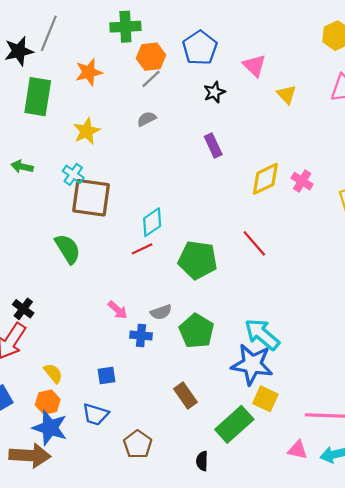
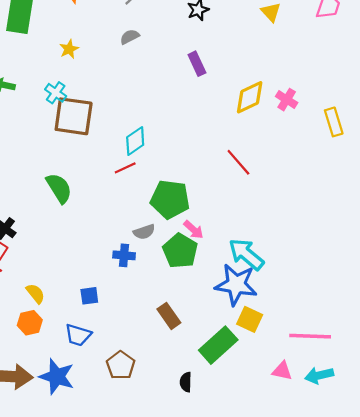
yellow star: (87, 131) -> (69, 49), size x0.7
green semicircle: (68, 249) -> (59, 188), moved
green pentagon: (198, 260) -> (170, 199), moved
pink arrow: (118, 310) -> (194, 230), moved
blue star: (50, 428) -> (57, 376), moved

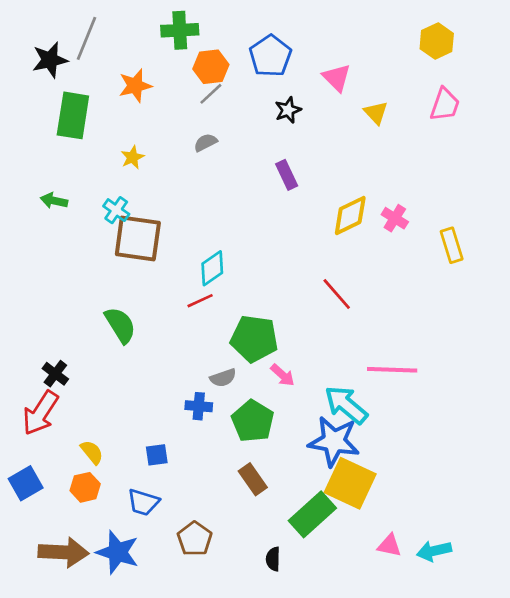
green pentagon: (180, 251) -> (253, 421), moved
yellow square: (250, 319) -> (350, 483), size x1.6
pink line: (310, 336) -> (392, 370), moved

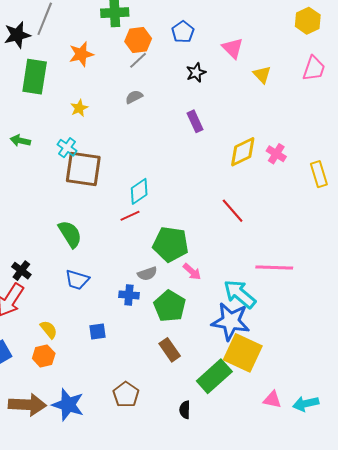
blue pentagon: (270, 56) -> (183, 32), size x0.7
blue trapezoid: (143, 502) -> (77, 280), moved

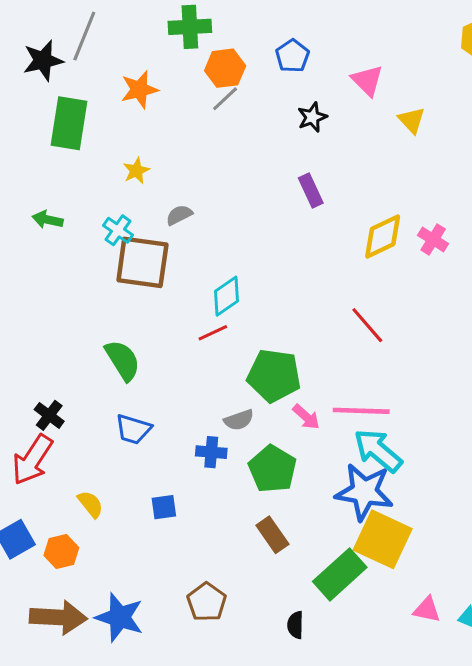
gray semicircle: (134, 97) -> (179, 215), moved
pink line: (274, 268) -> (361, 411), moved
orange hexagon: (44, 356) -> (61, 552), moved

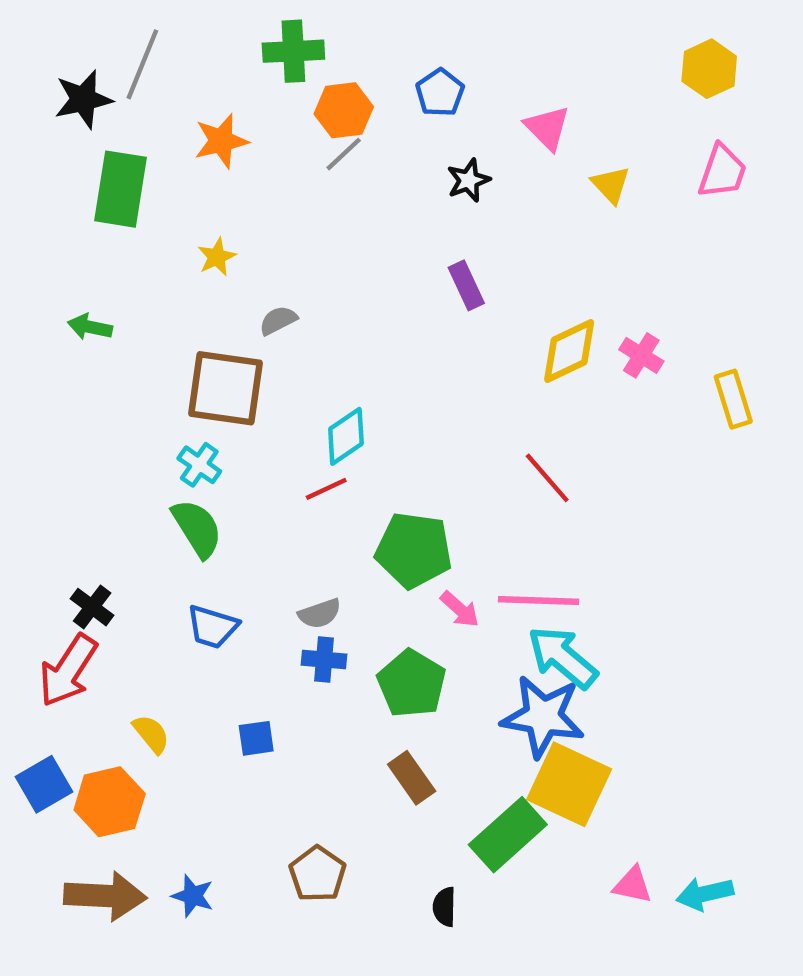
cyan cross: (118, 230) -> (199, 465), moved
gray semicircle: (239, 420) -> (320, 614), moved
orange hexagon: (61, 552) -> (110, 802), size x1.4
blue star: (120, 617) -> (193, 896), size x0.6

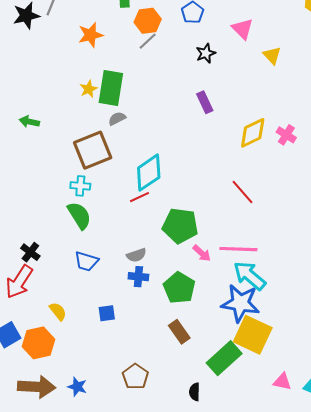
green rectangle: (121, 189) -> (111, 88), moved
brown square: (226, 388) -> (93, 150), turned -30
cyan diamond: (346, 436) -> (149, 173), size x1.4
cyan cross: (199, 465) -> (80, 186), turned -30

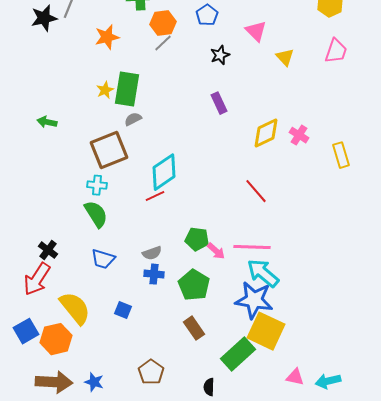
green pentagon: (180, 226) -> (197, 239), moved, size x0.7
yellow semicircle: (58, 311) -> (75, 308), size x1.8
blue square: (107, 313) -> (123, 310), turned 30

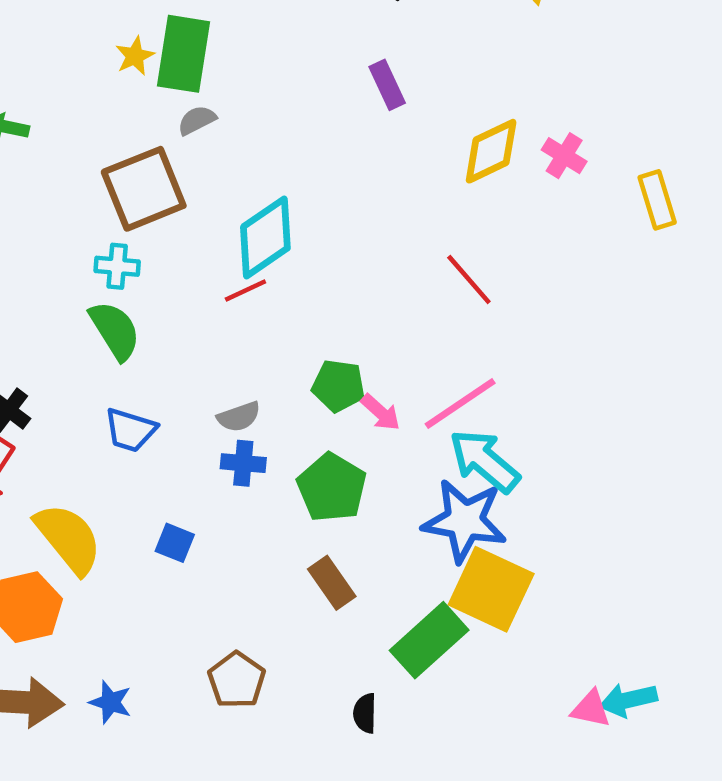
pink line: (252, 247) -> (460, 403), turned -36
pink triangle: (295, 377) -> (591, 709), moved

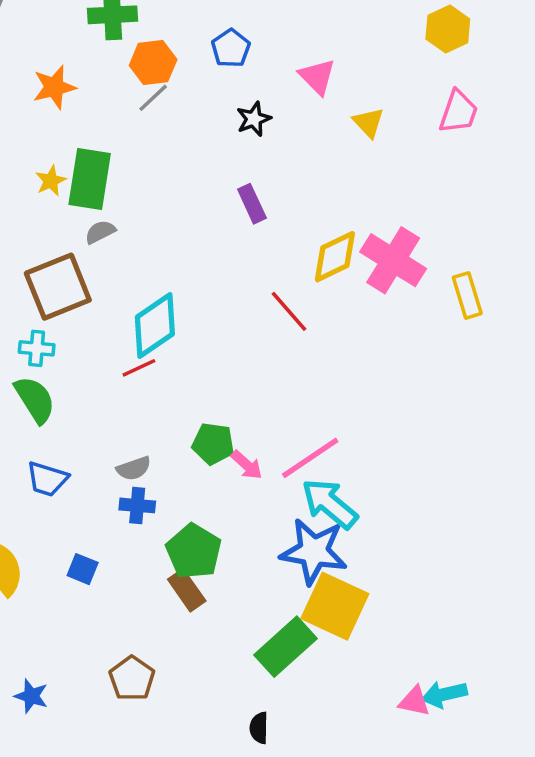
pink cross: (564, 156) -> (393, 260), size x1.8
red line: (469, 280) -> (289, 311), moved
green pentagon: (332, 488) -> (194, 551), moved
brown rectangle: (332, 583) -> (187, 590), moved
black semicircle: (365, 713) -> (259, 728), moved

